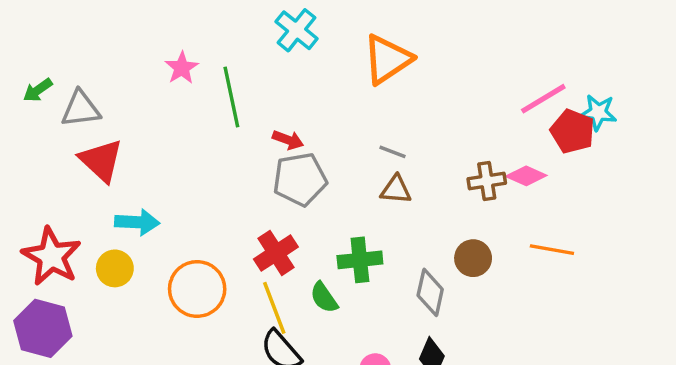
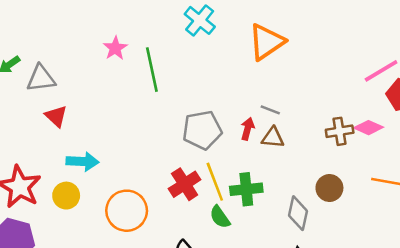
red arrow: (288, 140) -> (248, 129), moved, turned -95
red triangle: (101, 160) -> (56, 116), size x0.7
yellow line: (274, 308) -> (215, 182), moved

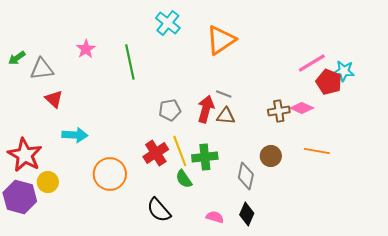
pink star: (115, 48) -> (86, 49), moved
red arrow: (248, 129) -> (206, 109), size x1.5
gray pentagon: (202, 130) -> (170, 110), size x0.7
yellow circle: (66, 196) -> (48, 182), moved

